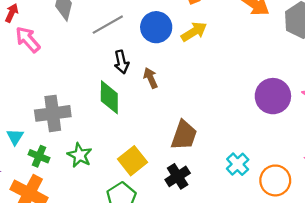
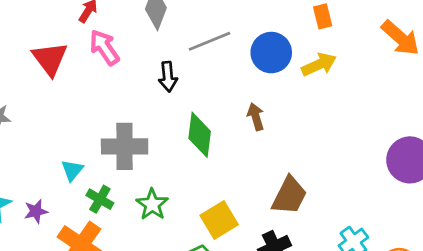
black arrow: (121, 62) -> (168, 77), moved

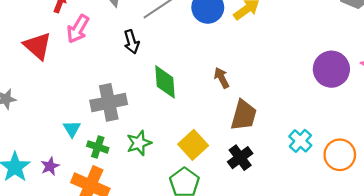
pink arrow: (104, 47) -> (78, 29), turned -104
brown arrow: (256, 117) -> (222, 78), moved
green star: (152, 204) -> (139, 143), turned 30

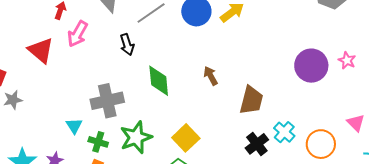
brown trapezoid: (244, 115) -> (251, 100), moved
green star: (139, 143) -> (136, 137), size x1.4
black cross: (240, 158) -> (257, 144), moved

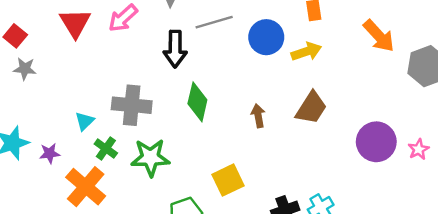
black arrow: (127, 45) -> (175, 49), size x1.4
brown trapezoid: (251, 100) -> (311, 108), moved
yellow square: (186, 138) -> (228, 180), moved

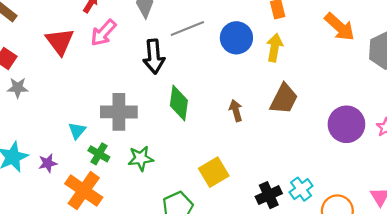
yellow arrow: (306, 52) -> (275, 48), turned -56
green star: (150, 158) -> (141, 158), size x0.7

